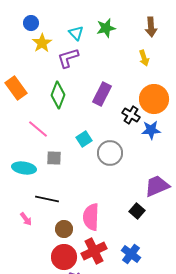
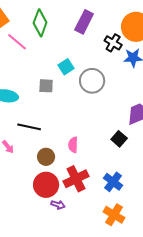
pink line: (38, 129) -> (17, 42), moved
gray square: (54, 158) -> (46, 86), moved
pink semicircle: (91, 217) -> (73, 145), size x0.6

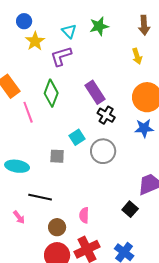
purple rectangle: (84, 22) -> (95, 92), turned -60
pink line: (17, 42) -> (28, 112), turned 30
black cross: (113, 43) -> (106, 115), moved

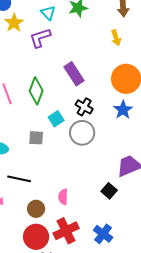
green diamond: (51, 93) -> (36, 91), moved
black cross: (106, 115) -> (84, 107), moved
blue star: (144, 128) -> (123, 110), turned -30

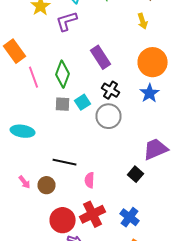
gray square: (36, 138) -> (62, 104), moved
black line: (19, 179) -> (64, 162), moved
brown circle: (36, 209) -> (46, 185), moved

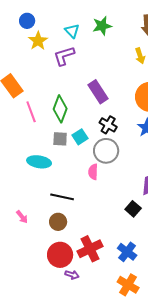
cyan ellipse: (22, 131) -> (39, 162), moved
pink semicircle: (90, 180) -> (93, 172), moved
brown circle: (46, 185) -> (58, 222), moved

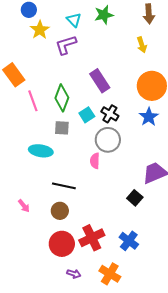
cyan square: (80, 137) -> (87, 115), moved
purple arrow: (72, 275) -> (74, 274), moved
orange cross: (128, 285) -> (110, 274), moved

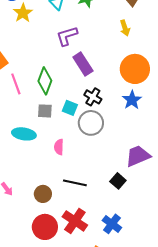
purple L-shape: (66, 45) -> (67, 36), moved
cyan square: (87, 115) -> (70, 108), moved, turned -35
pink semicircle: (95, 161) -> (59, 147), moved
black line: (64, 186) -> (75, 183), moved
red cross: (92, 238) -> (75, 221), turned -30

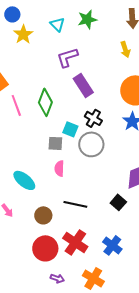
gray square: (45, 111) -> (55, 143), moved
cyan ellipse: (24, 134) -> (24, 180), moved, turned 30

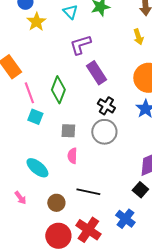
cyan square: (70, 129) -> (35, 117), moved
black square: (118, 202) -> (140, 190), moved
blue cross: (112, 245) -> (125, 219), moved

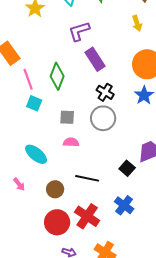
pink semicircle: (72, 156) -> (71, 142), turned 91
black square: (140, 190) -> (127, 168), moved

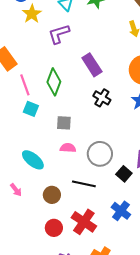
purple L-shape: (79, 31) -> (59, 34), moved
gray circle: (103, 118) -> (100, 154), moved
red circle: (57, 222) -> (54, 228), size x0.7

